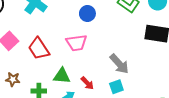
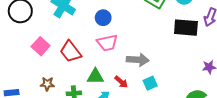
blue circle: (87, 14) -> (103, 18), moved
gray arrow: (119, 64) -> (138, 60), moved, turned -40

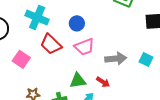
red trapezoid: (71, 52) -> (51, 44), moved
cyan square: (150, 83) -> (146, 60), moved, turned -32

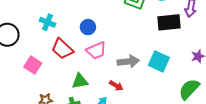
cyan cross: (37, 17) -> (47, 22), size x0.7
cyan square: (146, 60) -> (159, 61), size x1.5
green triangle: (78, 81) -> (80, 81), moved

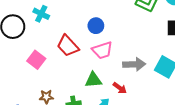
cyan cross: (47, 22) -> (41, 14), moved
green triangle: (80, 81) -> (93, 80), moved

